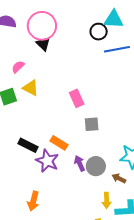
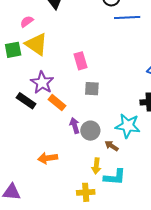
yellow triangle: (31, 88) -> (36, 44), size x1.4
purple star: (47, 161) -> (42, 83), moved
orange arrow: (33, 201) -> (48, 158), moved, turned 60

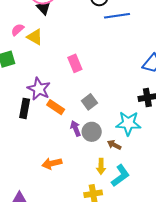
yellow triangle: (36, 44) -> (35, 37), moved, size x0.7
gray square: (92, 89) -> (89, 102), moved, turned -35
black rectangle: (26, 101) -> (25, 108), turned 72
cyan L-shape: (115, 177) -> (120, 176), turned -35

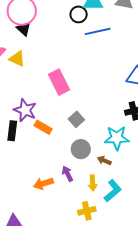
pink rectangle: (75, 63) -> (59, 82), size x1.4
purple arrow: (75, 128) -> (67, 174), moved

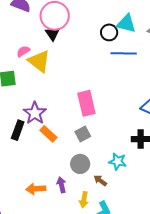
yellow triangle: (17, 59) -> (39, 61), size x1.4
pink rectangle: (59, 82) -> (86, 103), moved
cyan star: (117, 138) -> (118, 161), size x0.7

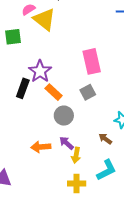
gray circle: (80, 164) -> (64, 116), moved
purple arrow: (61, 185) -> (66, 143), turned -35
yellow arrow: (84, 200) -> (76, 155), moved

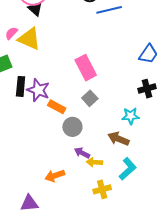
black rectangle: (23, 88) -> (21, 86), moved
brown arrow: (105, 139) -> (118, 139), size x1.5
orange arrow: (41, 147) -> (55, 176), moved
yellow arrow: (76, 155) -> (94, 162), turned 98

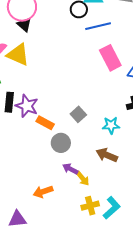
pink rectangle: (86, 68) -> (110, 58), moved
cyan star: (131, 116) -> (111, 125), moved
yellow arrow: (94, 162) -> (83, 178), turned -133
cyan L-shape: (128, 169) -> (112, 208), moved

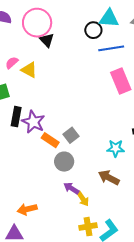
black triangle: (24, 25) -> (47, 40), moved
yellow triangle: (18, 55) -> (29, 70), size x0.7
gray square: (78, 114) -> (71, 135), moved
orange arrow: (43, 192) -> (27, 209), moved

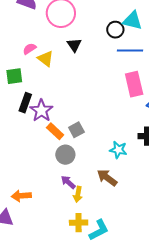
black triangle: (47, 40) -> (74, 45), moved
yellow arrow: (83, 199) -> (78, 194), turned 35

